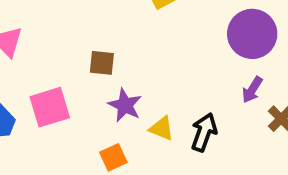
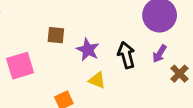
purple star: (125, 105) -> (88, 50), moved
black arrow: (204, 132) -> (126, 55), moved, turned -35

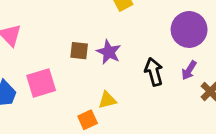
purple star: (88, 50) -> (109, 52), moved
yellow triangle: (97, 80) -> (107, 100), moved, turned -36

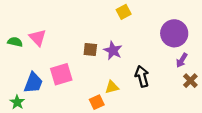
purple arrow: (189, 70) -> (182, 60), moved
black arrow: (154, 72) -> (142, 76), moved

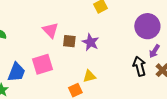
pink triangle: (38, 38) -> (50, 30), moved
black arrow: (142, 76) -> (139, 66), moved

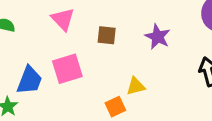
pink triangle: (50, 30) -> (63, 19), moved
purple star: (90, 42) -> (158, 37), moved

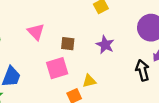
pink square: (67, 69) -> (57, 68), moved

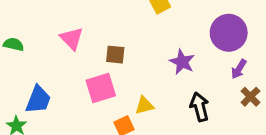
purple star: (105, 45) -> (182, 62), moved
black arrow: (142, 70) -> (200, 107), moved

